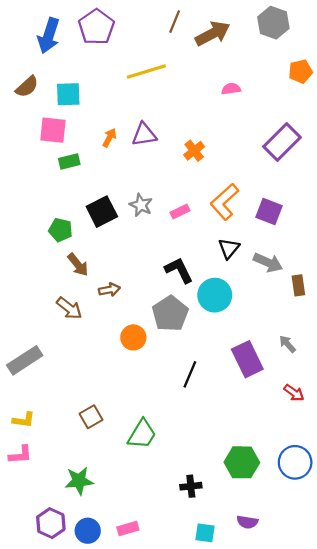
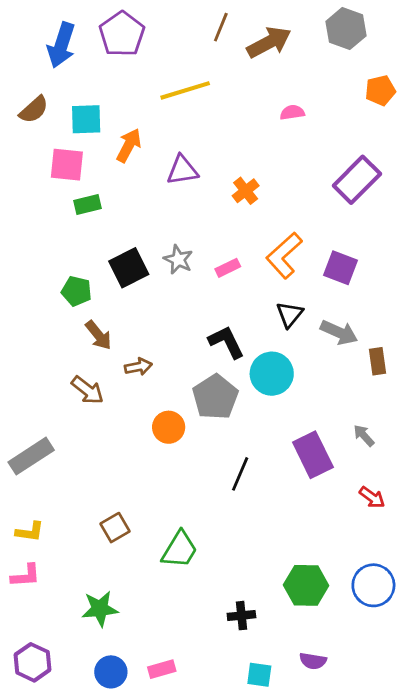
orange arrow: (109, 138) -> (129, 145), moved, size x1.4
purple hexagon: (51, 523) -> (33, 662), moved

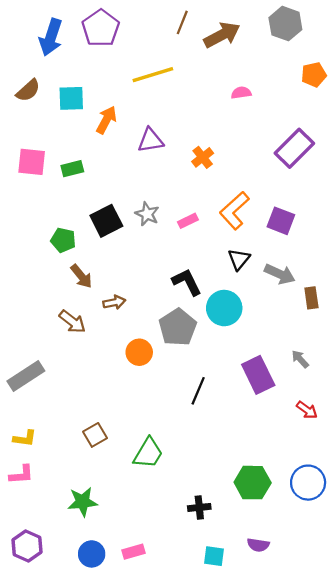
pink square: (67, 165) -> (32, 162), moved

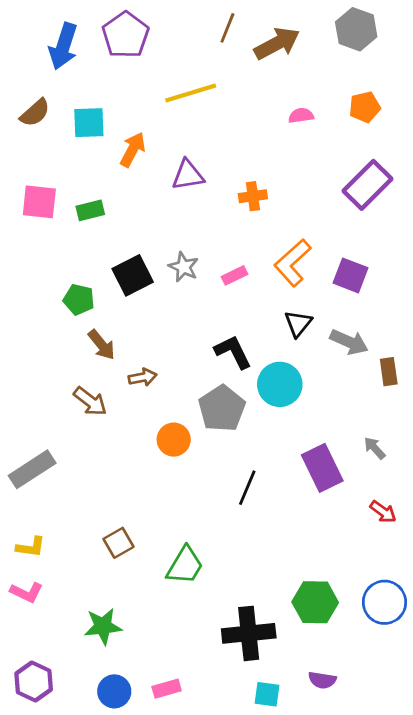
orange pentagon: (314, 75) -> (365, 107), moved
orange cross: (203, 157) -> (253, 196), turned 30
pink L-shape: (21, 475) -> (27, 592), turned 30
black cross: (199, 507) -> (249, 633), size x1.8

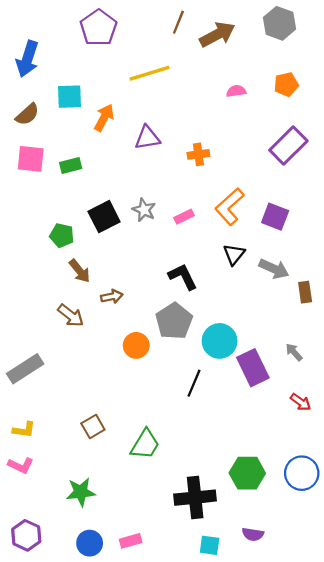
blue arrow: (63, 46) -> (27, 59), moved
brown semicircle: (35, 113) -> (27, 114), moved
cyan circle: (280, 384) -> (220, 341), moved

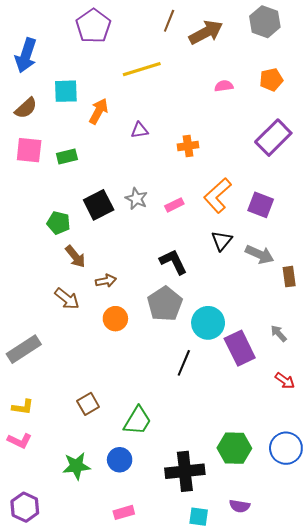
purple triangle: (147, 138) -> (140, 130), size x0.7
orange circle: (136, 345) -> (115, 319), moved
blue circle: (90, 543) -> (120, 460), moved

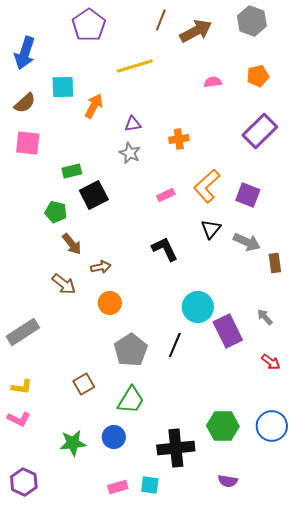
green rectangle: (67, 156) -> (72, 171), moved
gray star: (136, 199) -> (130, 153), moved
gray pentagon: (165, 304) -> (131, 350), moved
cyan square: (199, 517) -> (150, 485), moved

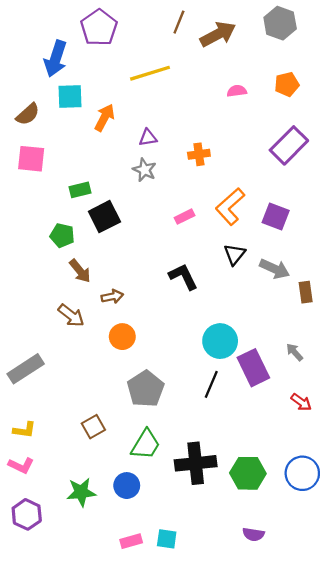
blue arrow: (25, 53) -> (56, 59), moved
black line: (175, 345) -> (211, 384), moved
black cross: (176, 448) -> (196, 463), moved
purple hexagon: (24, 482) -> (27, 514), moved

